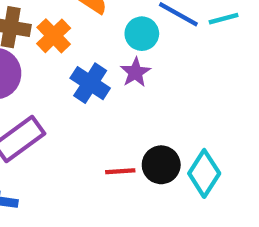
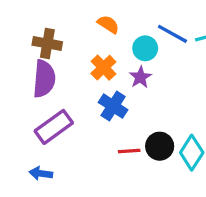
orange cross: (54, 36) -> (103, 68), moved
blue cross: (90, 83) -> (113, 106), moved

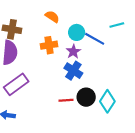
blue line: (172, 34) -> (95, 39), moved
orange cross: (103, 68) -> (49, 45), turned 35
blue cross: (113, 106) -> (73, 71), moved

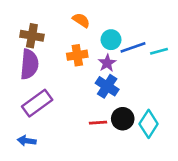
cyan line: (117, 25) -> (159, 51), moved
blue line: (95, 39) -> (133, 47), turned -48

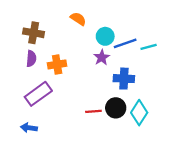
orange cross: (77, 55) -> (57, 64), moved
purple semicircle: (29, 64) -> (31, 59), size x0.6
blue cross: (107, 86) -> (124, 79), moved, turned -30

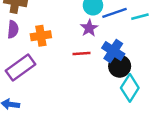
blue cross: (124, 79) -> (113, 51), turned 30
black circle: (116, 108) -> (120, 66), moved
red line: (93, 111) -> (82, 53), moved

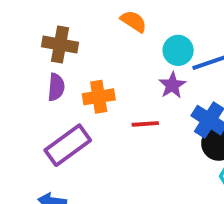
red line: (82, 53) -> (145, 124), moved

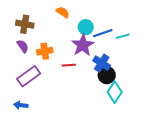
purple star: (172, 85) -> (83, 45), size x1.6
purple semicircle: (56, 87) -> (23, 46), turned -40

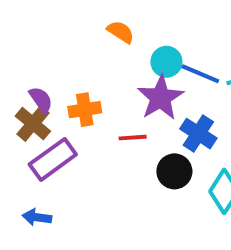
brown cross: (25, 24) -> (33, 124), moved, turned 30
blue line: (103, 33) -> (200, 74), turned 42
black circle: (107, 75) -> (174, 171), moved

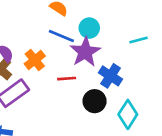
blue line: (200, 74) -> (61, 36), moved
orange cross: (85, 110) -> (35, 60), turned -30

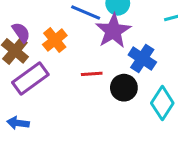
red line: (67, 79) -> (92, 74), moved

